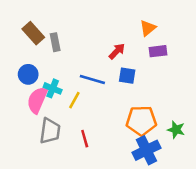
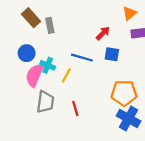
blue cross: (146, 150) -> (128, 118), turned -35

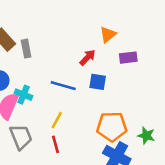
orange triangle: (130, 13) -> (108, 35), moved
yellow line: (66, 75) -> (57, 120), moved
gray trapezoid: (45, 102) -> (21, 137), turned -30

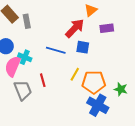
red arrow: (87, 58) -> (75, 28), size x1.5
yellow line: (57, 120) -> (75, 74), moved
red line: (55, 144) -> (43, 80), moved

